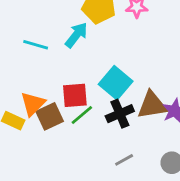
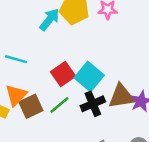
cyan arrow: (76, 35) -> (49, 20), moved
cyan line: (36, 45) -> (16, 59), moved
red square: (75, 95) -> (63, 74), moved, turned -30

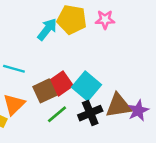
brown square: (31, 106) -> (45, 91), moved

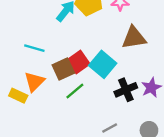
brown triangle: (118, 106) -> (134, 38), moved
black cross: (90, 113) -> (126, 90), moved

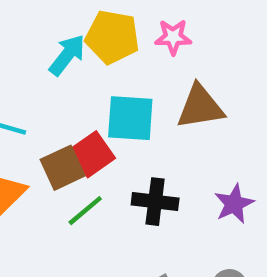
cyan square: (103, 64) -> (130, 118), moved, turned -36
black cross: (126, 90) -> (155, 202), moved, turned 30

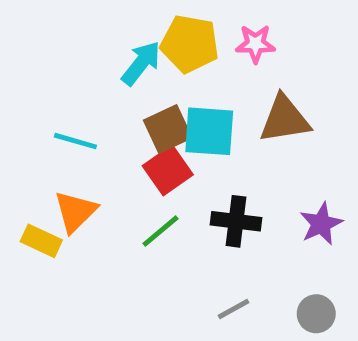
brown square: (63, 168) -> (168, 129), moved

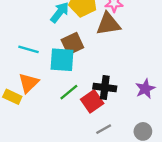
brown triangle: (285, 119) -> (108, 24), moved
cyan square: (209, 131) -> (62, 60), moved
red square: (168, 170) -> (92, 101), moved

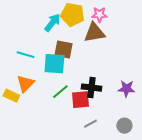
brown square: (72, 44) -> (63, 50), turned 36
purple star: (145, 89) -> (126, 89), turned 30
red square: (92, 101) -> (80, 100), turned 30

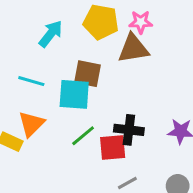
cyan arrow: (52, 23) -> (51, 34), moved

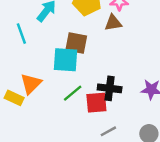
brown triangle: (133, 49) -> (113, 23), size x0.7
cyan line: (31, 81) -> (21, 34), moved, turned 54

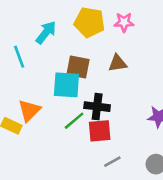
brown triangle: (113, 23) -> (118, 63), moved
black cross: (110, 88) -> (97, 107), moved

